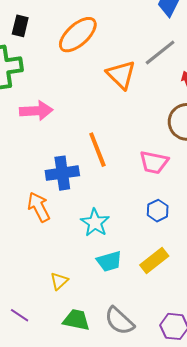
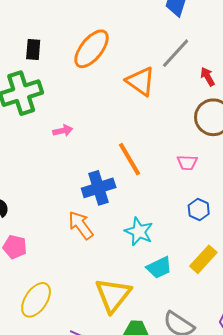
pink arrow: (36, 111) -> (63, 131), size x0.6
pink trapezoid: (154, 162) -> (187, 163), size x0.7
yellow triangle: (59, 281) -> (113, 295), size x2.0

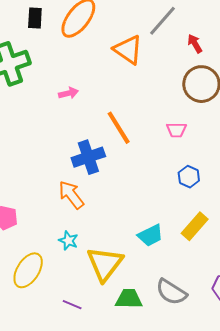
black rectangle: (33, 50) -> (35, 18), moved
pink arrow: (63, 131) -> (68, 93), moved
cyan star: (139, 232) -> (68, 241), moved, size x0.7

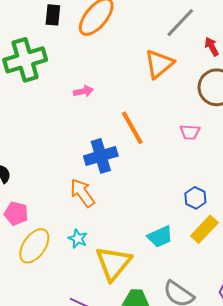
orange triangle: (128, 50) -> (159, 64), moved, turned 44
blue hexagon: (189, 177) -> (195, 198), moved
yellow ellipse: (28, 270) -> (34, 246), moved

